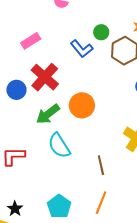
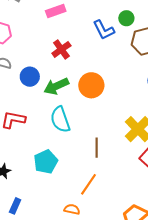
red cross: (45, 77) -> (61, 49), size x0.7
blue circle: (16, 90) -> (30, 77), moved
cyan pentagon: (59, 206) -> (46, 162), moved

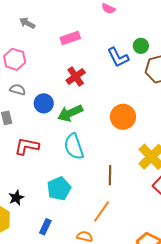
orange circle: (91, 85) -> (123, 117), moved
blue rectangle: (15, 206) -> (45, 227), moved

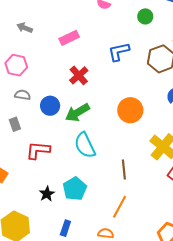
green circle: (141, 46) -> (145, 16), moved
blue L-shape: (118, 57) -> (119, 52), turned 110
black star: (16, 198) -> (47, 194), moved

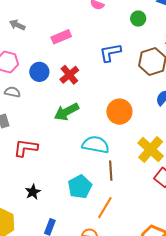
blue circle: (50, 106) -> (39, 72), moved
cyan semicircle: (85, 145) -> (96, 145), moved, turned 124
cyan pentagon: (75, 189) -> (80, 187), moved

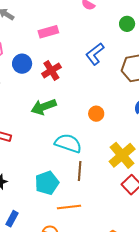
blue L-shape: (110, 53) -> (95, 54), turned -35
orange circle: (119, 112) -> (96, 114), size x0.6
orange line: (105, 208) -> (69, 207), turned 45

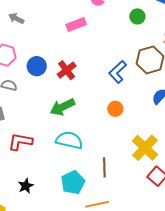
pink rectangle: (48, 32) -> (76, 24), moved
blue L-shape: (95, 54) -> (118, 72), moved
cyan semicircle: (68, 143) -> (69, 140), moved

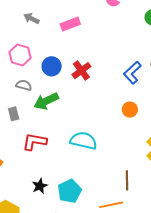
pink rectangle: (76, 24) -> (70, 24), moved
green arrow: (62, 107) -> (46, 101), moved
brown line: (104, 167) -> (127, 180), moved
cyan pentagon: (73, 182) -> (70, 191), moved

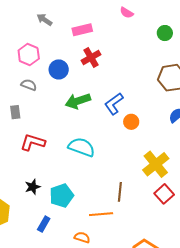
red cross: (81, 71) -> (91, 58), moved
blue L-shape: (132, 73) -> (114, 104), moved
green arrow: (46, 101) -> (78, 101), moved

